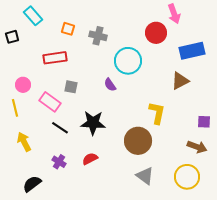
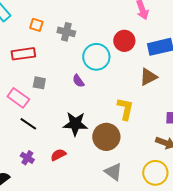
red circle: (156, 33) -> (124, 41), moved
black star: (93, 123) -> (75, 124), moved

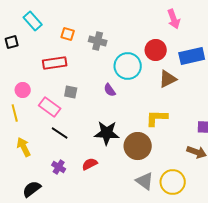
brown triangle: (148, 77) -> (168, 79), moved
yellow L-shape: (125, 109) -> (157, 118), turned -100
yellow circle: (155, 173) -> (173, 182), moved

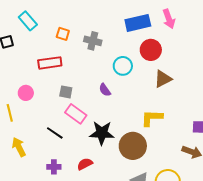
blue rectangle: (192, 56) -> (138, 23), moved
cyan circle: (128, 66) -> (123, 66), size x0.7
pink circle: (23, 90) -> (26, 93), moved
pink rectangle: (50, 107) -> (76, 114), moved
purple cross: (59, 167) -> (54, 167), turned -32

